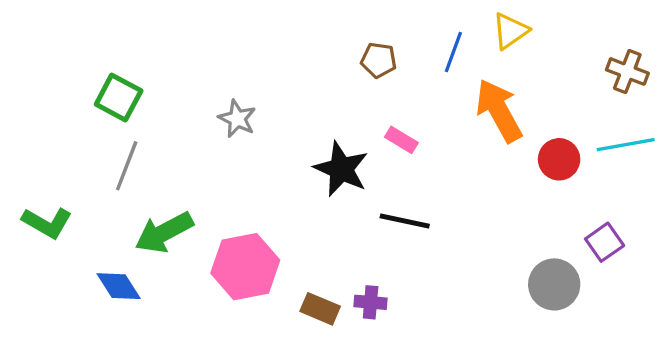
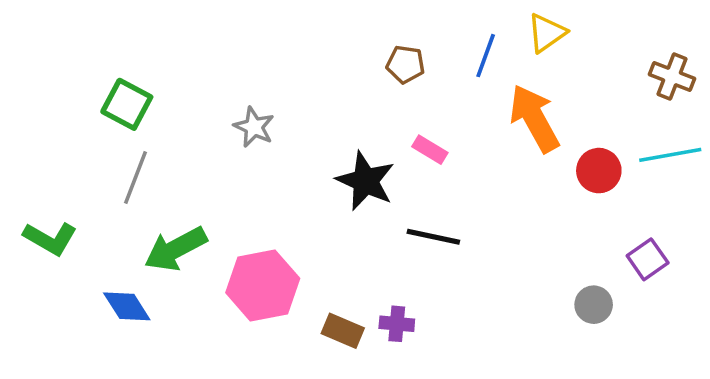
gray circle: (554, 284) -> (594, 305), size x0.7

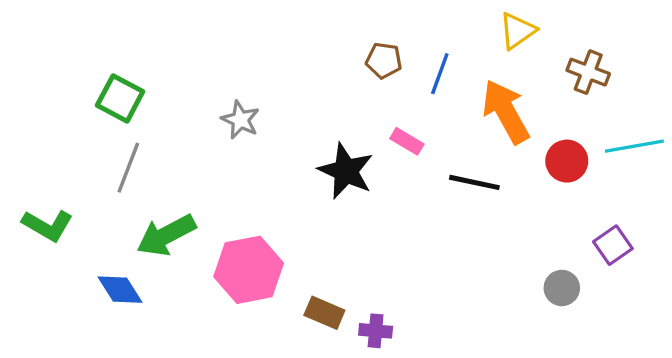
blue line: (486, 56) -> (440, 74), moved
brown cross: (672, 76) -> (588, 72), moved
black line: (433, 237) -> (474, 182), moved
purple cross: (397, 324) -> (376, 331), moved

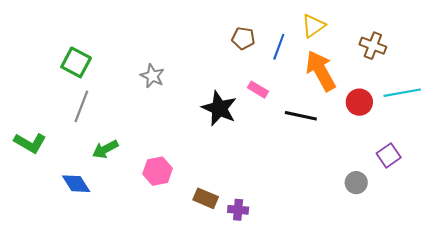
yellow triangle: (517, 31) -> (313, 26), moved
green arrow: (166, 235) -> (105, 149), size x0.7
pink hexagon: (249, 270) -> (158, 171), size x0.7

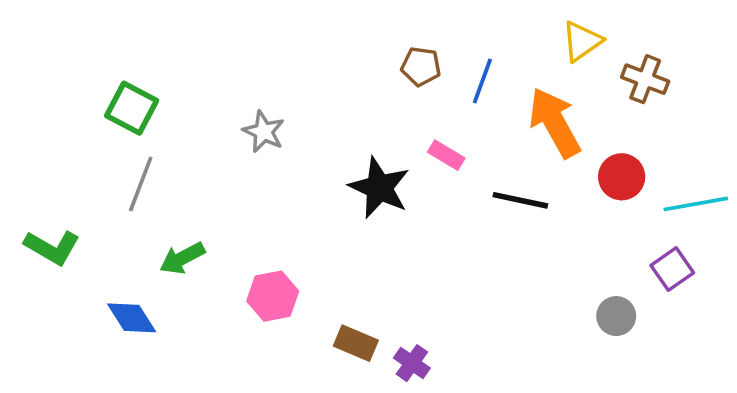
yellow triangle: (313, 26) -> (582, 41), moved
cyan line: (402, 93) -> (696, 204), moved
purple cross: (238, 210) -> (412, 363), turned 30

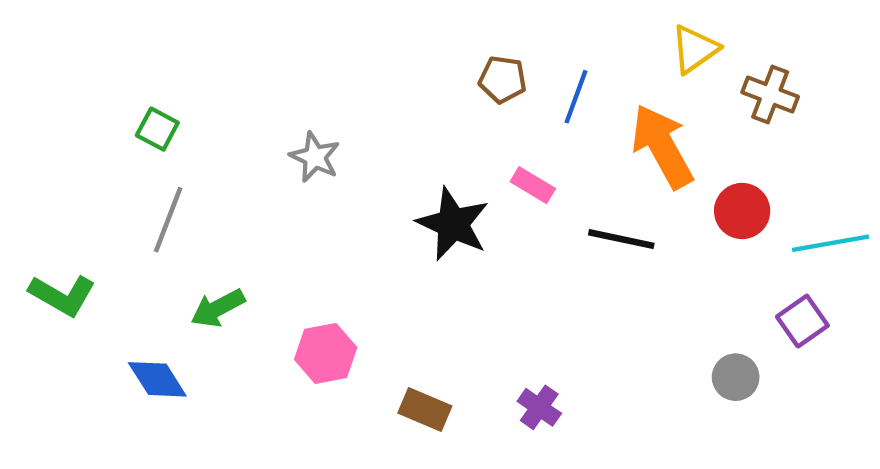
green square: (132, 108) -> (157, 129), size x0.7
purple cross: (412, 363) -> (539, 407), moved

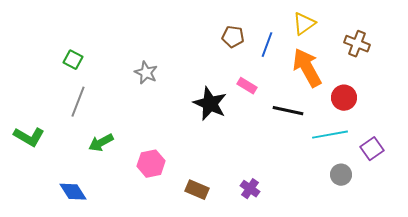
yellow triangle: (695, 49) -> (304, 24), moved
cyan line: (831, 243) -> (330, 135), moved
blue diamond: (157, 379) -> (73, 192), moved

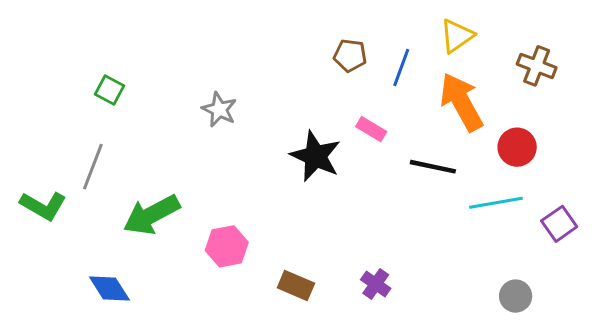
gray line: (78, 102) -> (93, 167), moved
green arrow: (101, 143) -> (152, 215), size x1.5
gray circle: (341, 175) -> (516, 296), moved

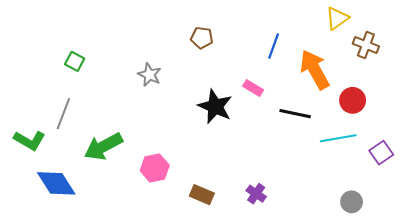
yellow triangle: (457, 36) -> (337, 18), moved
brown pentagon: (350, 55) -> (202, 38), moved
blue diamond: (109, 288) -> (56, 183), moved, size x1.4

